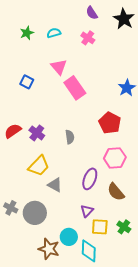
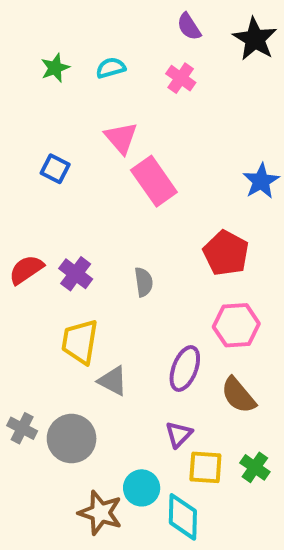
yellow trapezoid: (39, 166) -> (80, 342), turned 145

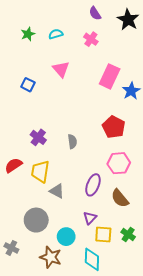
pink rectangle: (154, 181) -> (110, 76), moved, turned 60
red semicircle: (26, 270) -> (13, 165), moved
gray cross: (22, 428) -> (11, 248), moved
cyan circle: (142, 488) -> (66, 237), moved

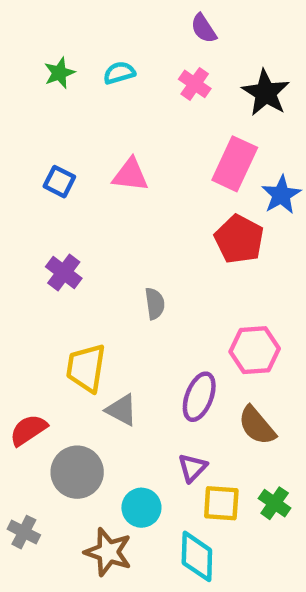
black star: (128, 20) -> (266, 93), moved
pink triangle: (61, 69) -> (130, 175), moved, turned -42
red pentagon: (114, 127) -> (239, 239), moved
purple cross: (38, 137) -> (64, 272), moved
red semicircle: (13, 165) -> (28, 430), moved

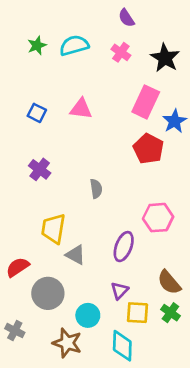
cyan semicircle: (119, 73) -> (74, 45), size x1.5
brown semicircle: (257, 426) -> (169, 282), moved

